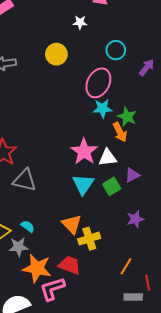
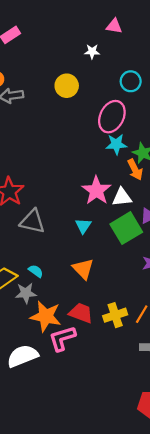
cyan triangle: (83, 184) -> (83, 226), moved, size x0.7
green square: (112, 186) -> (126, 228), size x1.6
yellow cross: (89, 239) -> (115, 315), moved

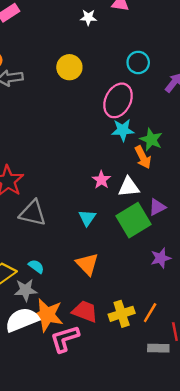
white star: (92, 52) -> (88, 17), moved
pink star: (96, 191) -> (101, 180), size x0.6
white semicircle: (23, 356) -> (22, 320), moved

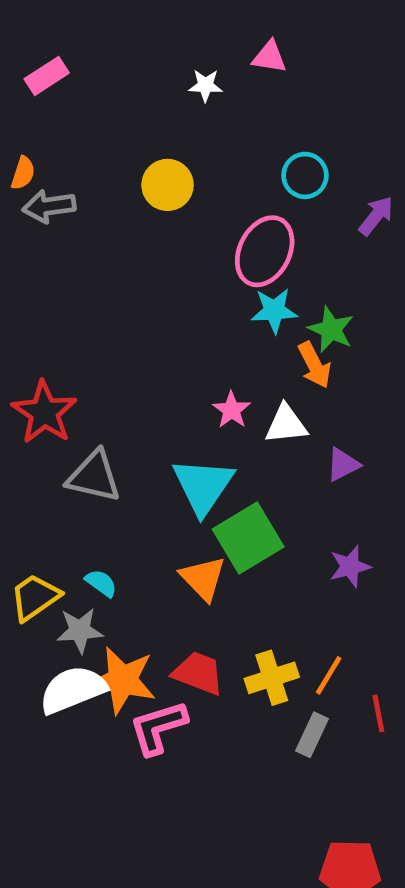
cyan triangle: (87, 218) -> (203, 486), size x1.8
green square: (133, 220) -> (248, 538), moved
gray rectangle: (158, 348) -> (312, 735), moved, turned -66

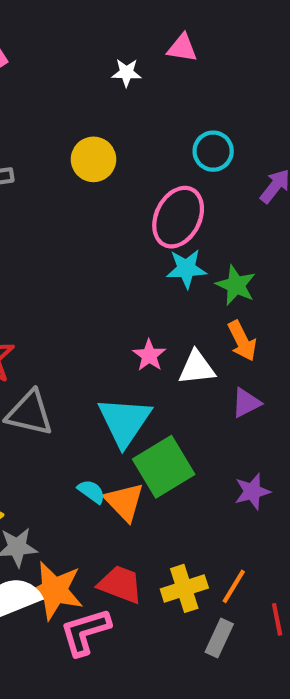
orange arrow: (314, 365) -> (242, 341), moved
cyan semicircle: (101, 583) -> (91, 491), moved

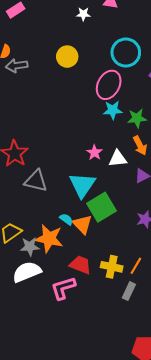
cyan circle: (213, 151) -> (126, 53), size x1.5
green star: (236, 285) -> (137, 118), turned -30
yellow cross: (184, 588) -> (112, 267), turned 30
orange star: (54, 591) -> (49, 238), moved

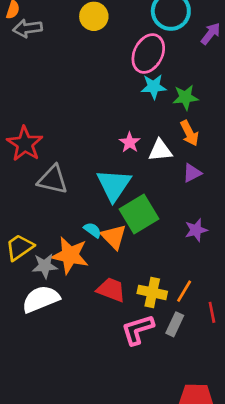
pink L-shape: (63, 288) -> (138, 330), moved

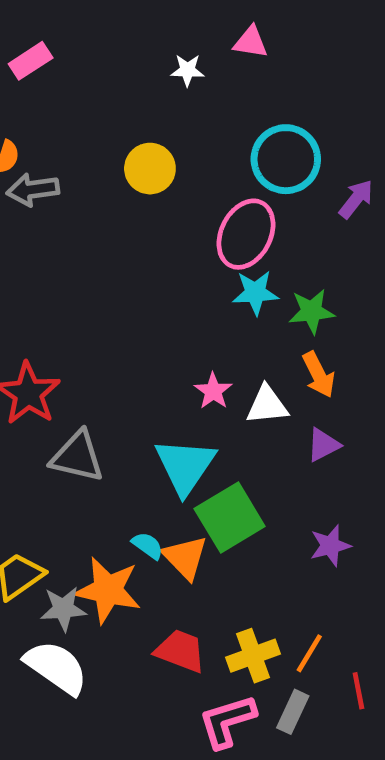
yellow cross: (152, 292) -> (253, 656), turned -32
white semicircle: (41, 299) -> (56, 667), turned 57

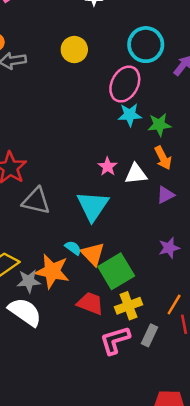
green square: (230, 517) -> (116, 271), moved
orange line: (309, 653) -> (174, 305), moved

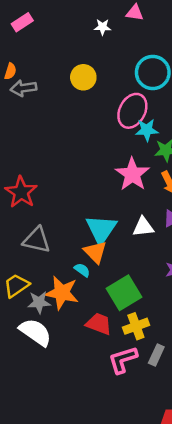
cyan star: (130, 115) -> (147, 130), moved
pink star: (108, 167) -> (132, 174), moved, size x1.8
white triangle: (136, 174) -> (143, 227), moved
gray triangle: (36, 201) -> (37, 240), moved
orange triangle: (93, 254) -> (95, 252), moved

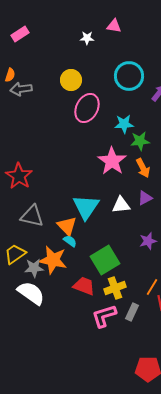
pink ellipse: (132, 111) -> (87, 108), moved
orange triangle: (95, 252) -> (67, 226), moved

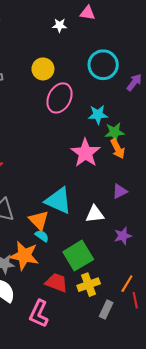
orange arrow: (143, 168) -> (118, 149), moved
white triangle: (121, 205) -> (95, 214), moved
cyan triangle: (86, 207) -> (58, 201), turned -40
pink L-shape: (104, 316) -> (39, 314), moved, turned -48

